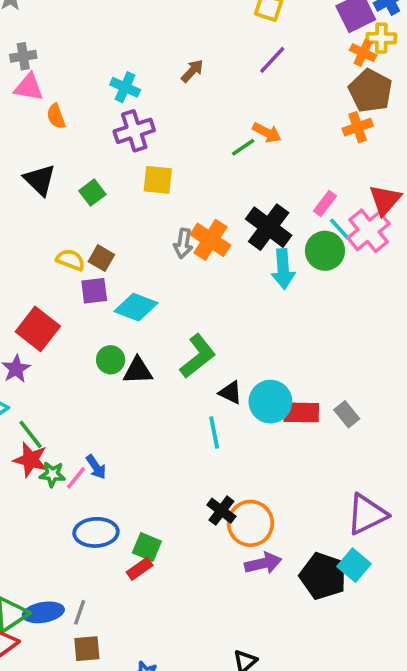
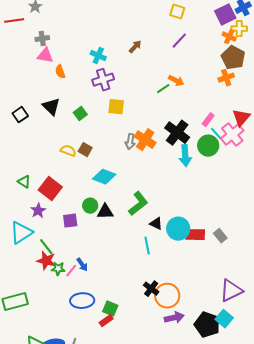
purple square: (94, 291) -> (70, 221), moved

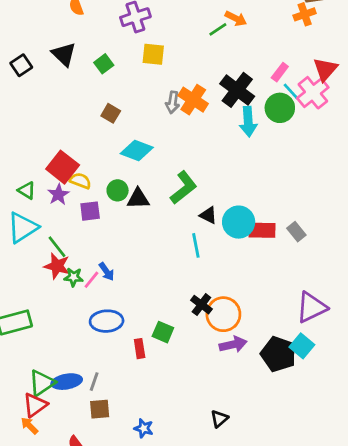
yellow semicircle: (68, 151) -> (80, 181), moved
green triangle: (24, 182) -> (27, 190), moved
purple star: (38, 211) -> (58, 195), moved
green square: (110, 309) -> (163, 332), moved
red rectangle: (106, 321) -> (140, 349), turned -64

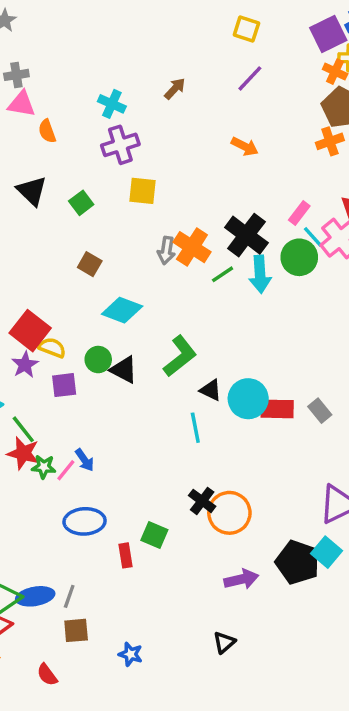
green line: (218, 29) -> (223, 274), moved
black triangle: (138, 199) -> (124, 370), turned 30
purple arrow: (233, 344) -> (241, 579), moved

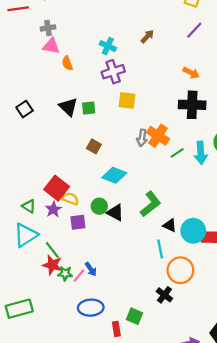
black triangle: (32, 191) -> (68, 107), moved
green square: (81, 203) -> (89, 108), turned 32
black cross: (246, 235) -> (192, 105), moved, turned -35
orange circle: (229, 513) -> (180, 270), moved

